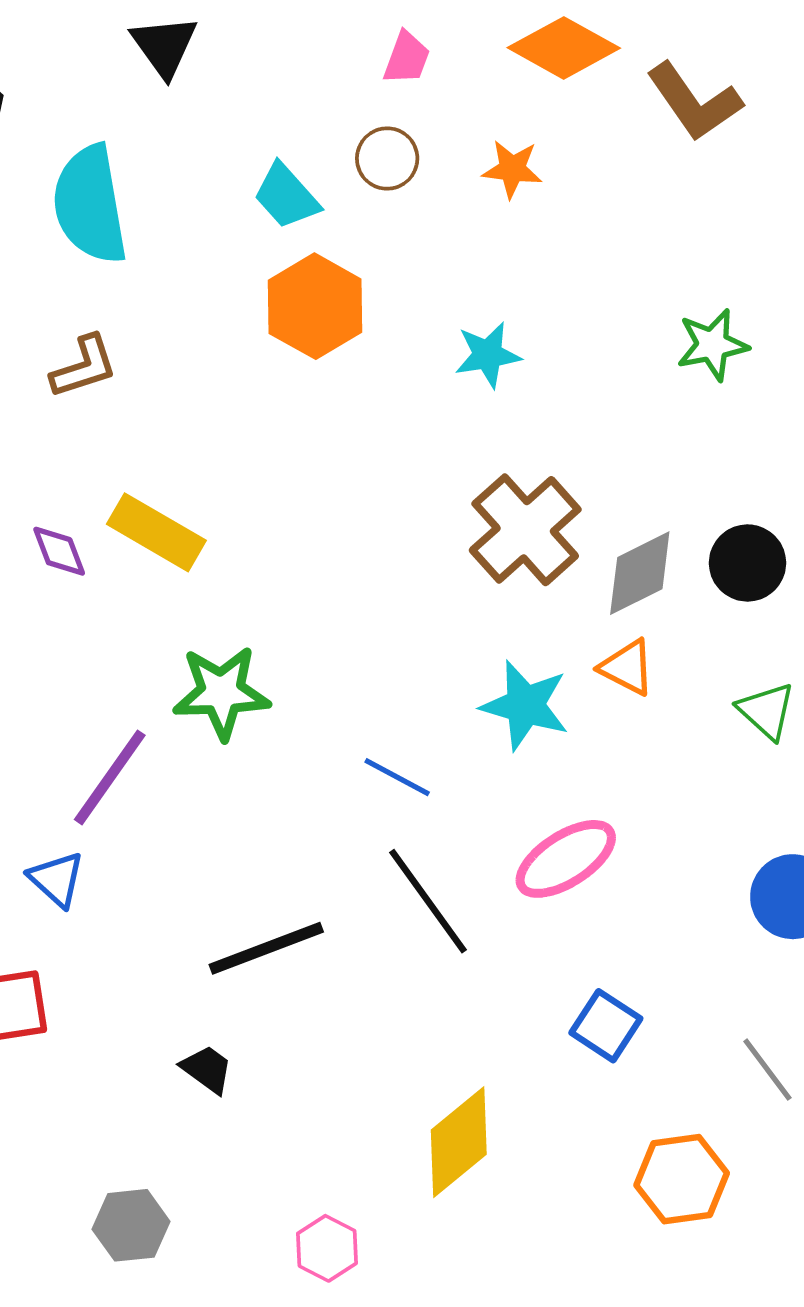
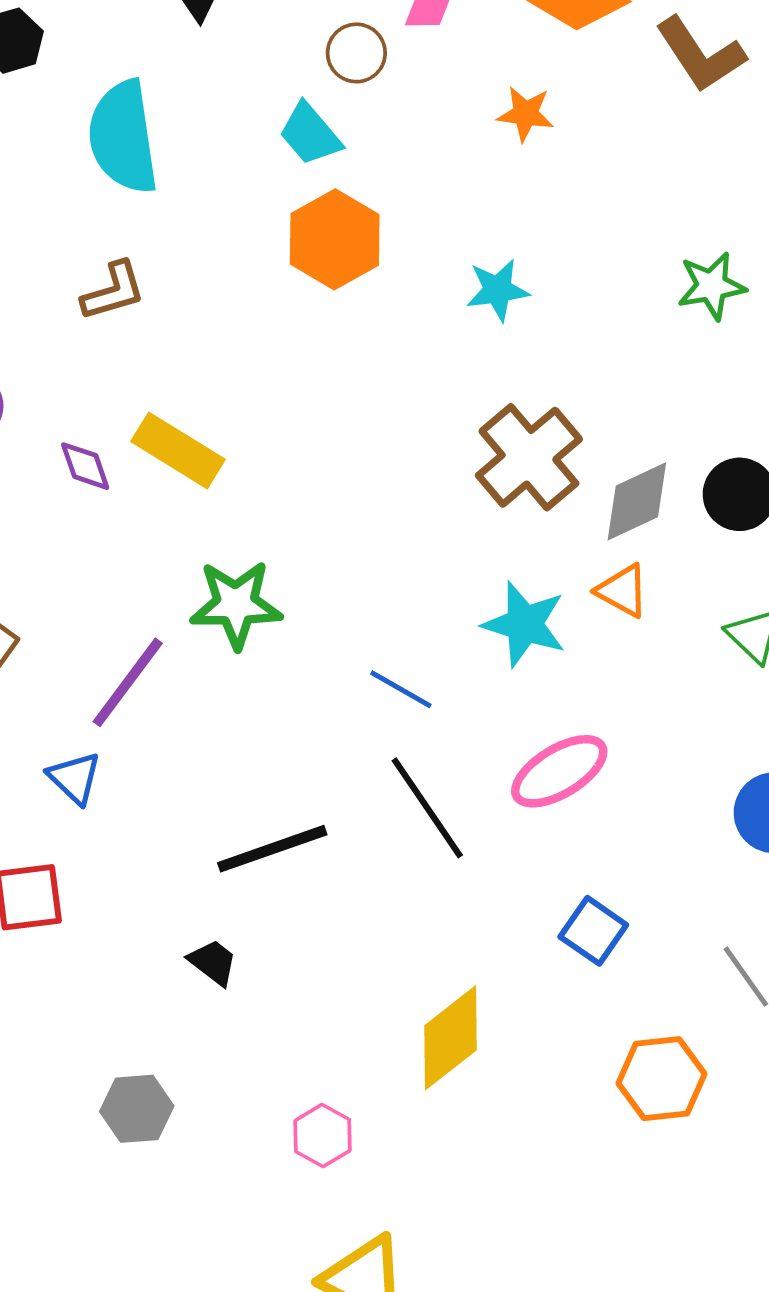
brown circle: (387, 158) -> (356, 53), moved

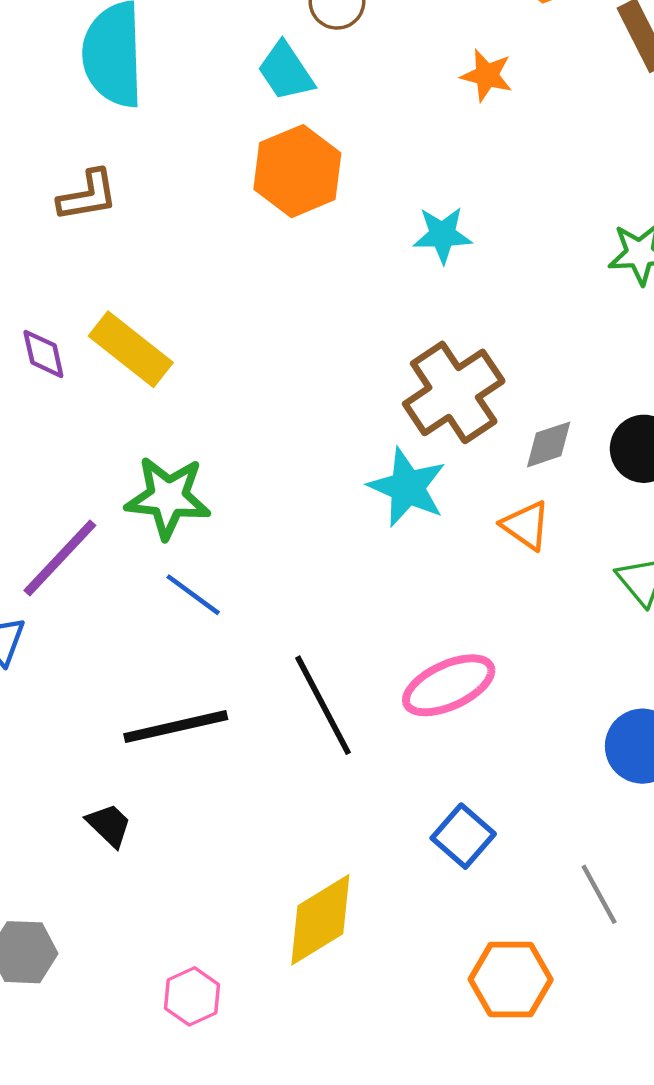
gray diamond: (637, 501) -> (549, 444), size x0.7
cyan star: (524, 624) -> (407, 487), moved
blue line: (401, 689) -> (193, 595), moved

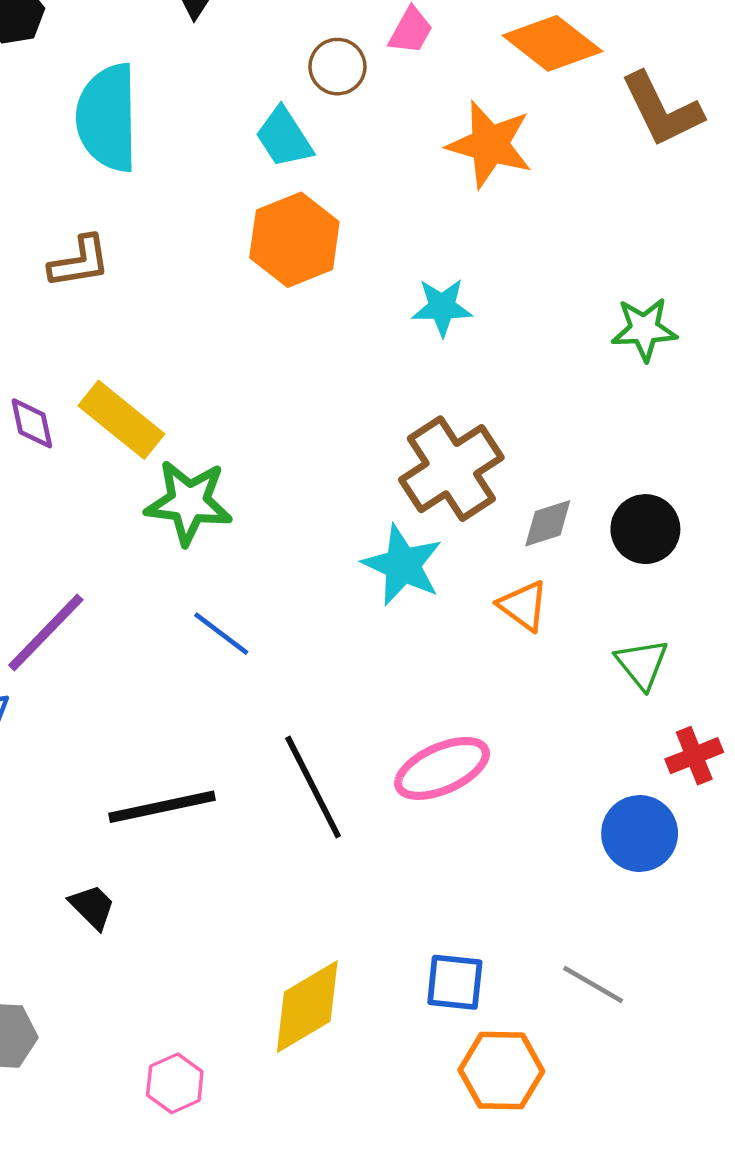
orange star: (487, 75) -> (490, 144), size x1.6
green star: (168, 497) -> (189, 502), moved
blue line: (193, 595) -> (221, 634), moved
blue square: (463, 836) -> (455, 982), moved, turned -36
gray line: (599, 894) -> (593, 985), turned -32

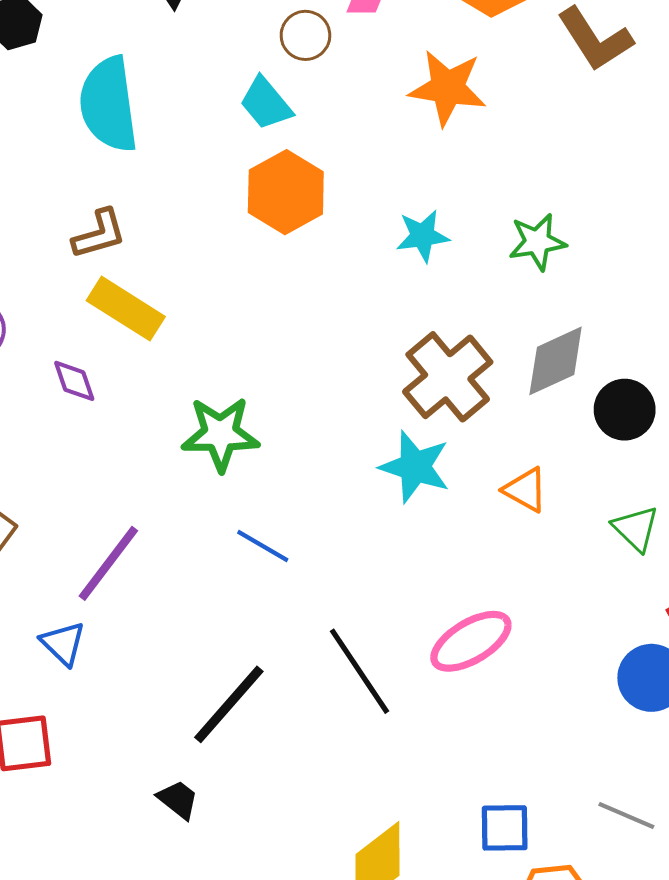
green star: (644, 329) -> (537, 242), moved
yellow rectangle: (121, 420) -> (126, 309), moved
gray diamond: (548, 523) -> (556, 361), moved, size x1.5
black line: (162, 807) -> (229, 704), turned -30

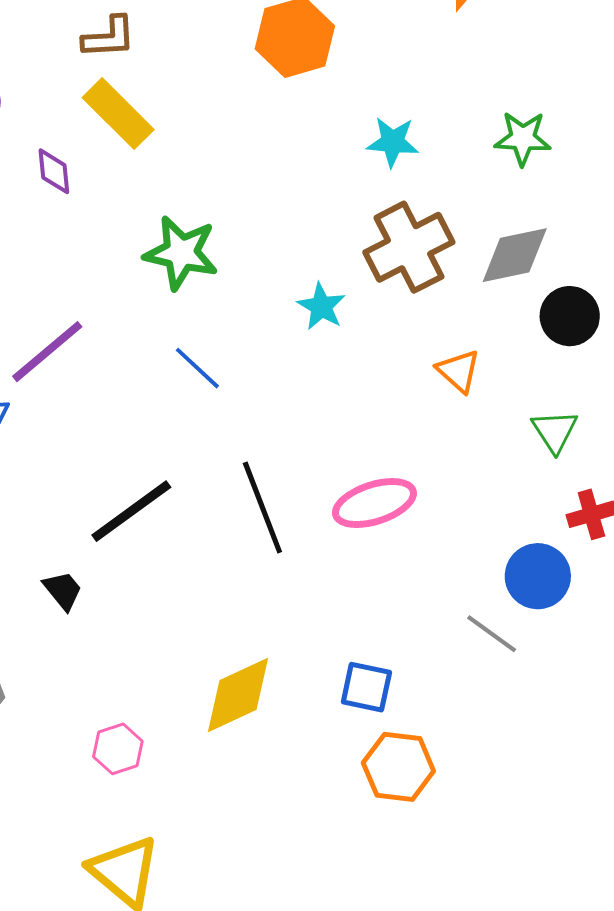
cyan star: (423, 236) -> (393, 142), moved
cyan star: (415, 467) -> (321, 307), moved, size x0.7
gray line: (626, 815) -> (492, 634), moved

